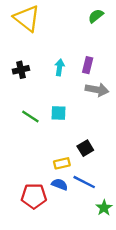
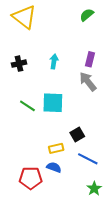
purple rectangle: (88, 65) -> (90, 59), moved
gray arrow: (97, 90) -> (88, 82), turned -138
cyan square: (58, 113) -> (53, 103), size x1.5
blue line: (84, 182) -> (88, 159), moved

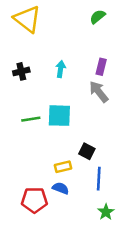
green line: (27, 106) -> (31, 119), turned -42
black square: (77, 135) -> (87, 151), turned -32
blue line: (88, 159) -> (99, 179), turned 66

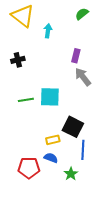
purple rectangle: (101, 67) -> (76, 56), moved
cyan arrow: (61, 69) -> (48, 31), moved
black square: (87, 151) -> (73, 127), size x1.5
green star: (106, 212) -> (71, 174), moved

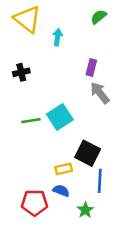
cyan square: (50, 97) -> (60, 117), turned -35

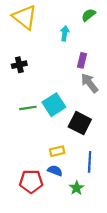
cyan arrow: (58, 37) -> (65, 33), moved
black square: (88, 153) -> (80, 123), moved

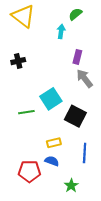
green semicircle: (88, 15) -> (75, 14), moved
green line: (28, 108) -> (26, 112), moved
green star: (77, 188) -> (71, 186), moved

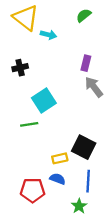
cyan arrow: (61, 31) -> (48, 35), moved, turned 96
cyan square: (51, 99) -> (44, 101), moved
black square: (75, 116) -> (84, 147), moved
blue line: (85, 153) -> (88, 181), moved

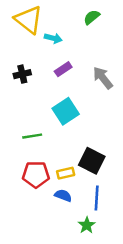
purple rectangle: (86, 63) -> (63, 69), moved, turned 42
gray arrow: (94, 87) -> (103, 78), moved
cyan square: (44, 101) -> (66, 111), moved
red pentagon: (33, 190) -> (36, 174), moved

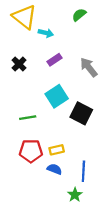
black cross: (22, 74) -> (19, 64), turned -32
black square: (92, 161) -> (81, 113), moved

